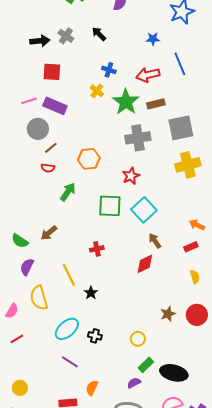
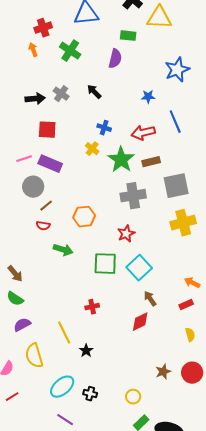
green arrow: (68, 192) -> (63, 250), turned 72
brown arrow: (49, 233) -> (15, 274), moved, turned -90
purple semicircle: (27, 267) -> (22, 325), turned 36

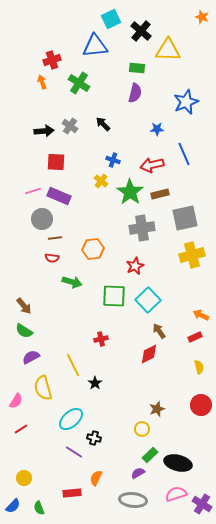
purple semicircle: (115, 59) -> (135, 93), moved
brown line: (46, 206) -> (55, 238), turned 32
brown star: (163, 372) -> (157, 409), moved
black cross: (90, 394) -> (94, 438), moved

